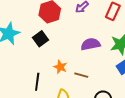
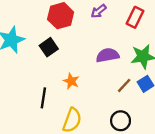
brown line: (81, 75) -> (124, 85), moved, turned -64

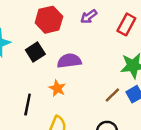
purple semicircle: (108, 55) -> (69, 61), moved

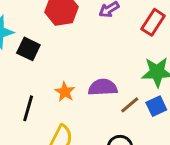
black square: (35, 52) -> (28, 49), moved, turned -36
purple semicircle: (69, 61) -> (103, 87), moved

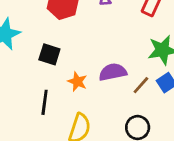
black square: (28, 49) -> (49, 54), moved

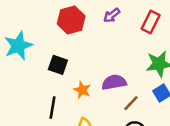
brown line: (141, 85) -> (131, 103), moved

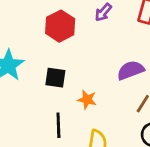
purple semicircle: (114, 82) -> (131, 70), moved

